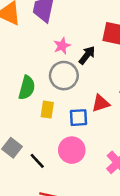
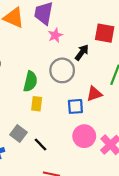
pink star: (62, 46) -> (55, 35), moved
yellow rectangle: (47, 110) -> (37, 104), moved
pink circle: (72, 150) -> (84, 136), moved

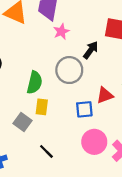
gray square: (19, 134) -> (23, 122), moved

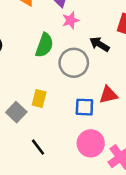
black arrow: (91, 50) -> (99, 44), turned -102
green semicircle: (35, 82) -> (44, 45), moved

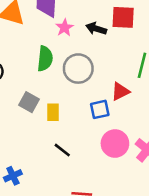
black arrow: (99, 44) -> (96, 29), moved
gray square: (16, 112) -> (29, 102), moved
black line: (38, 147) -> (62, 150), moved

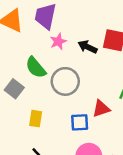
green semicircle: (45, 59) -> (36, 68), turned 125
gray square: (29, 102) -> (14, 89), moved

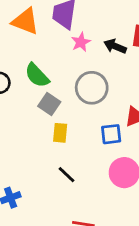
green semicircle: (36, 68) -> (37, 75), moved
gray square: (14, 89) -> (49, 104), moved

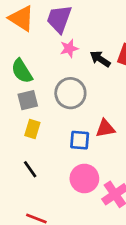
gray square: (49, 104) -> (28, 100), turned 30

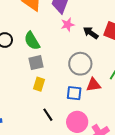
gray circle: (70, 93) -> (80, 64), moved
black line: (30, 169) -> (48, 115), moved

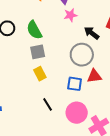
black arrow: (91, 33) -> (92, 33), moved
yellow rectangle: (39, 84) -> (40, 74), turned -48

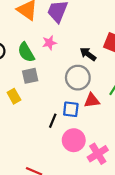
pink star: (70, 15) -> (49, 43), moved
yellow rectangle: (40, 74) -> (14, 96), moved
black line: (48, 104) -> (53, 121), moved, turned 56

